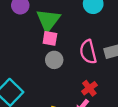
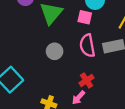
pink square: (50, 38) -> (85, 17), moved

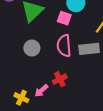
pink arrow: (78, 98) -> (41, 91), moved

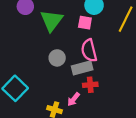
gray rectangle: (89, 49) -> (82, 68), moved
red cross: (60, 79) -> (90, 85), turned 32

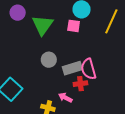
pink semicircle: (89, 50) -> (88, 69), moved
pink arrow: (74, 99) -> (65, 98), turned 80

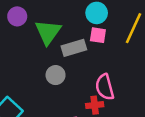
pink square: (74, 26) -> (98, 35), moved
gray rectangle: (72, 68) -> (74, 48), moved

